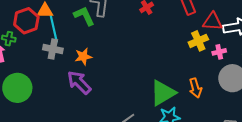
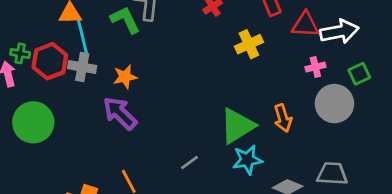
red hexagon: (26, 21) -> (50, 61), moved
yellow cross: (198, 41) -> (249, 44), moved

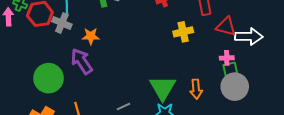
green square: (359, 74) -> (230, 69), moved
green circle: (33, 122) -> (49, 78), moved
green triangle: (237, 126) -> (163, 88), turned -40

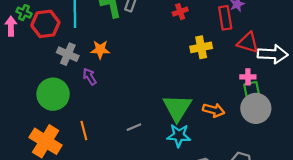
gray cross: (62, 23) -> (68, 54), moved
purple arrow: (82, 61) -> (90, 77), size x0.6
orange arrow: (196, 89) -> (214, 110), turned -72

